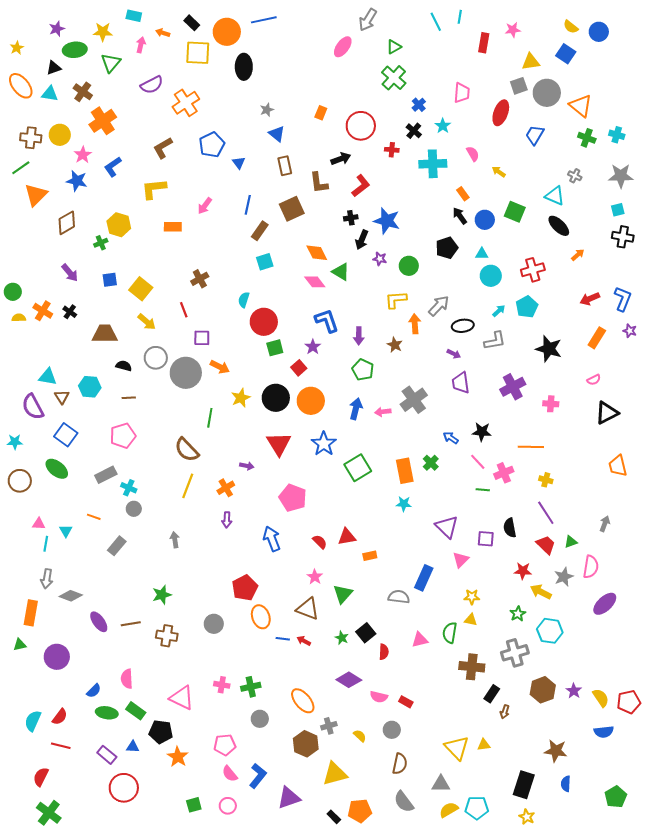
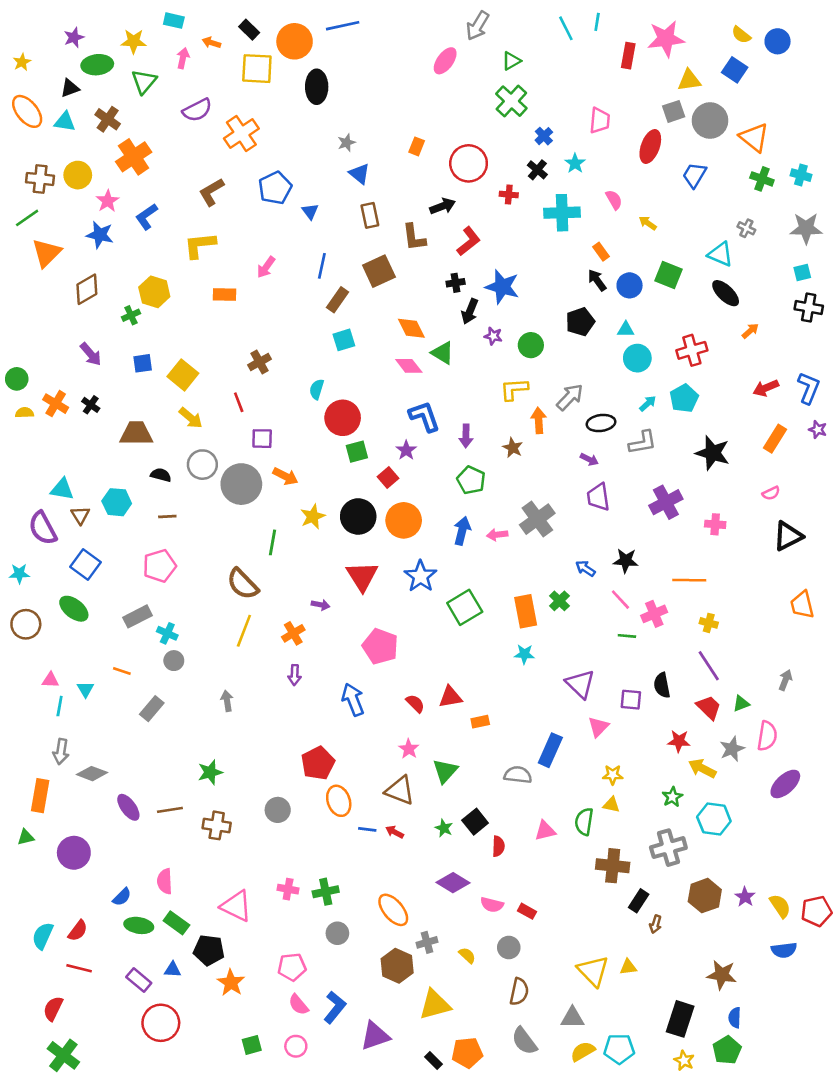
pink star: (513, 30) -> (666, 39), size x1.8
green pentagon: (616, 797) -> (727, 1050), moved

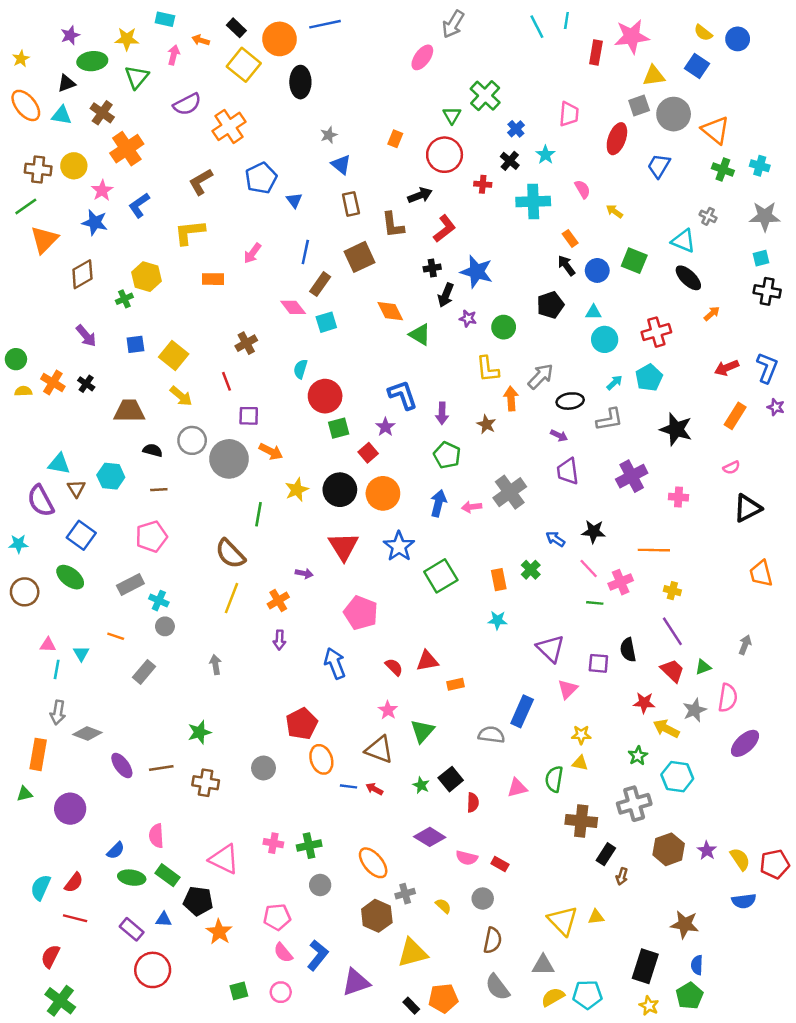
green triangle: (511, 61) -> (452, 115), moved, turned -30
yellow square: (257, 69) -> (244, 65), turned 36
pink diamond: (409, 366) -> (293, 307), moved
yellow L-shape: (514, 389) -> (488, 369), turned -92
orange rectangle: (526, 611) -> (499, 580), size x0.7

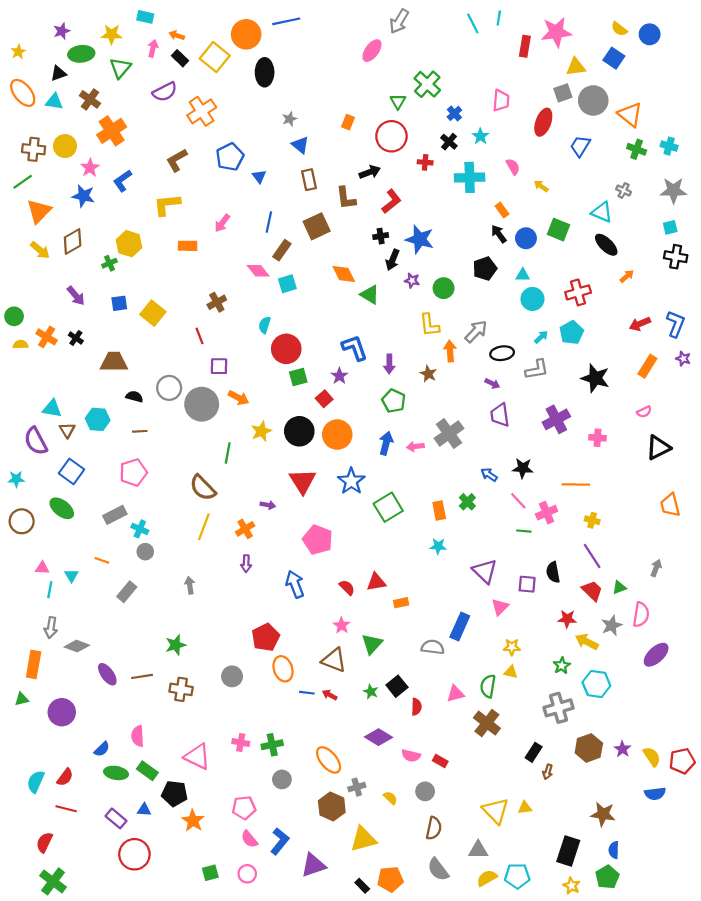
black rectangle: (236, 28) -> (180, 58), moved
yellow arrow: (181, 396) -> (40, 250), moved
brown cross: (581, 821) -> (487, 723), moved, turned 32

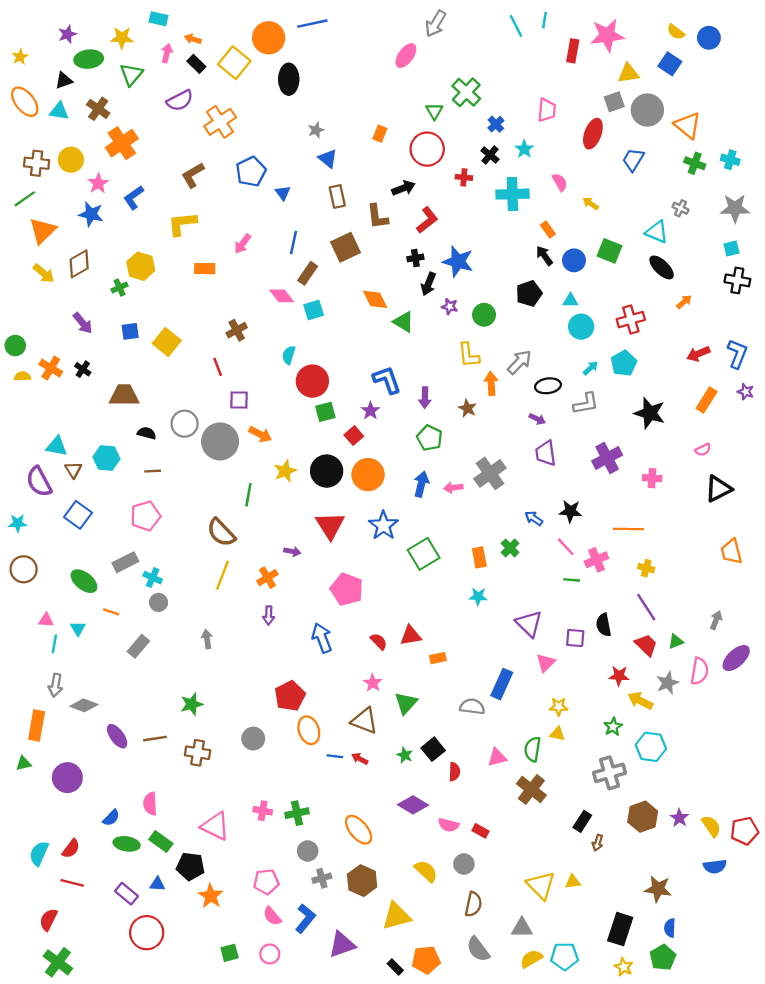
green ellipse: (62, 508) -> (84, 581), moved
purple ellipse: (656, 655) -> (736, 658), moved
gray cross: (357, 787) -> (322, 878), moved
yellow semicircle: (390, 798) -> (426, 871), size x1.5

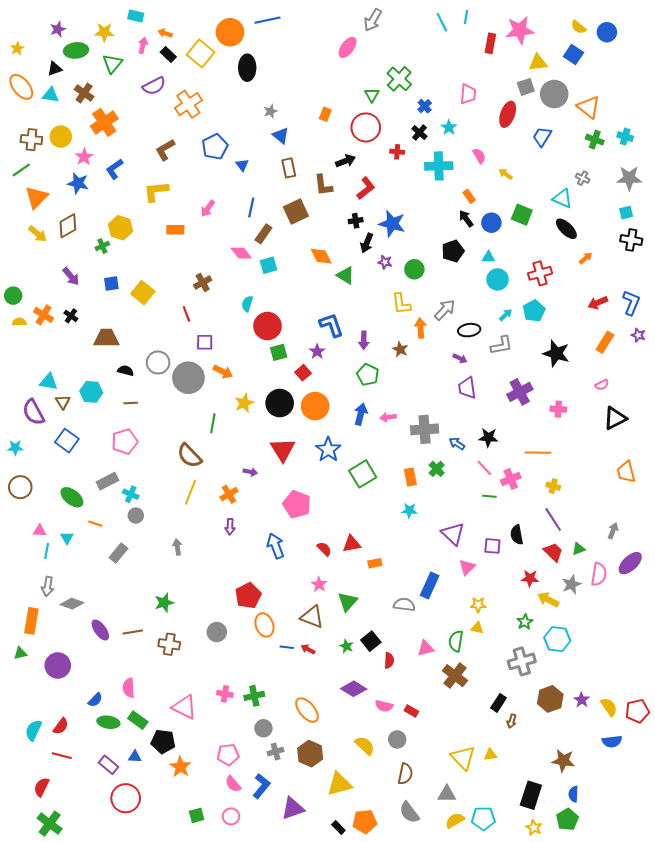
gray cross: (490, 473) -> (425, 429), moved, turned 32

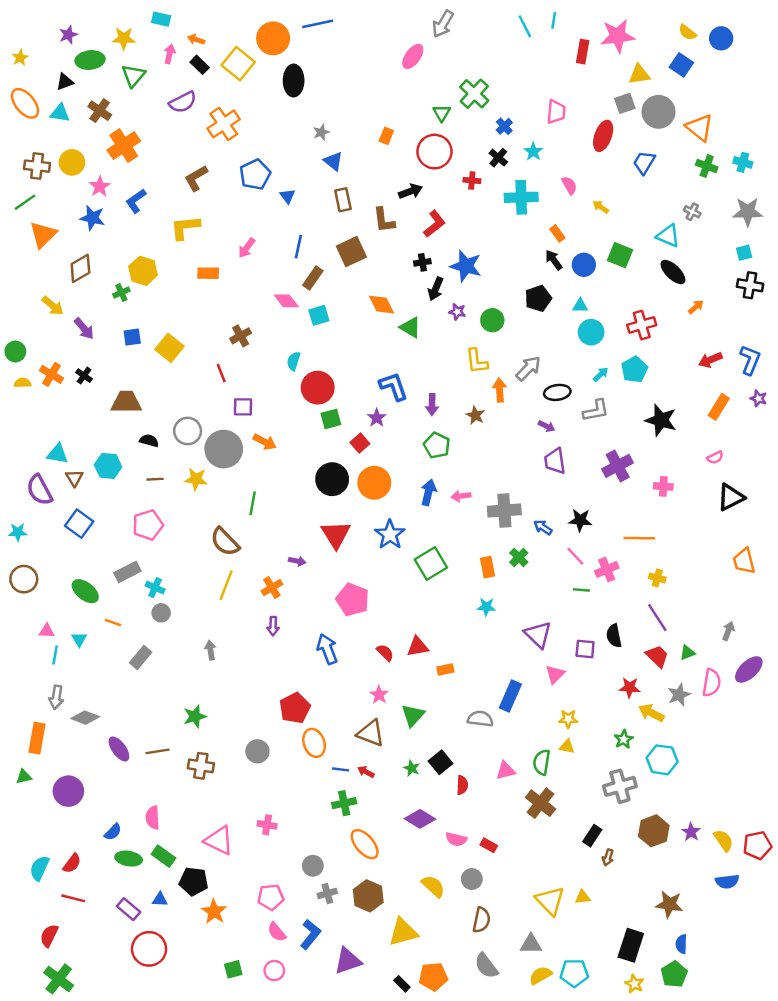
yellow arrow: (37, 234) -> (53, 306), moved
yellow star: (244, 403) -> (196, 479), moved, turned 30
green cross: (254, 696) -> (344, 803), moved

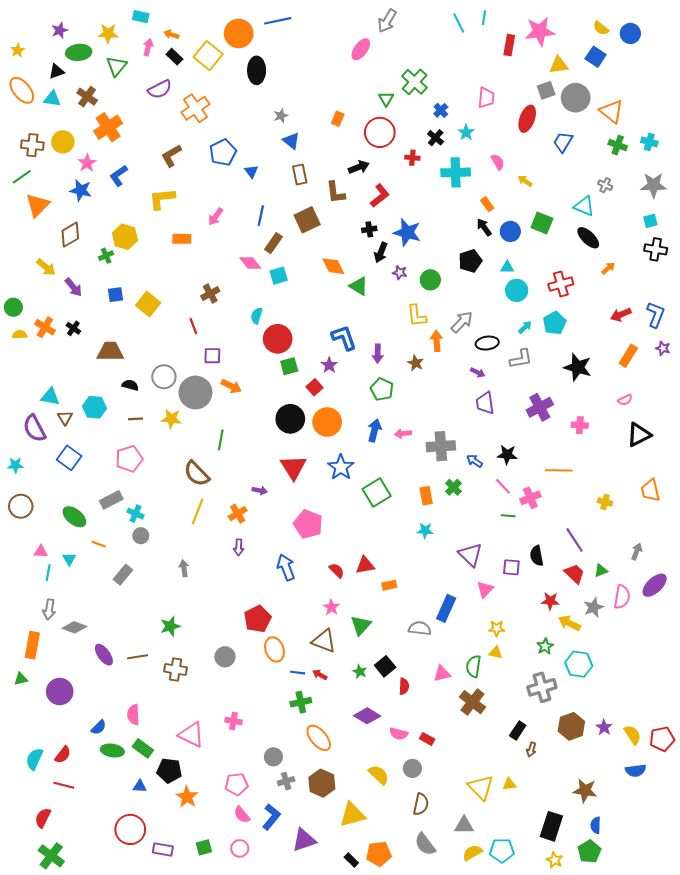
yellow cross: (657, 578) -> (605, 502), moved
purple rectangle: (129, 909) -> (163, 849), moved, turned -30

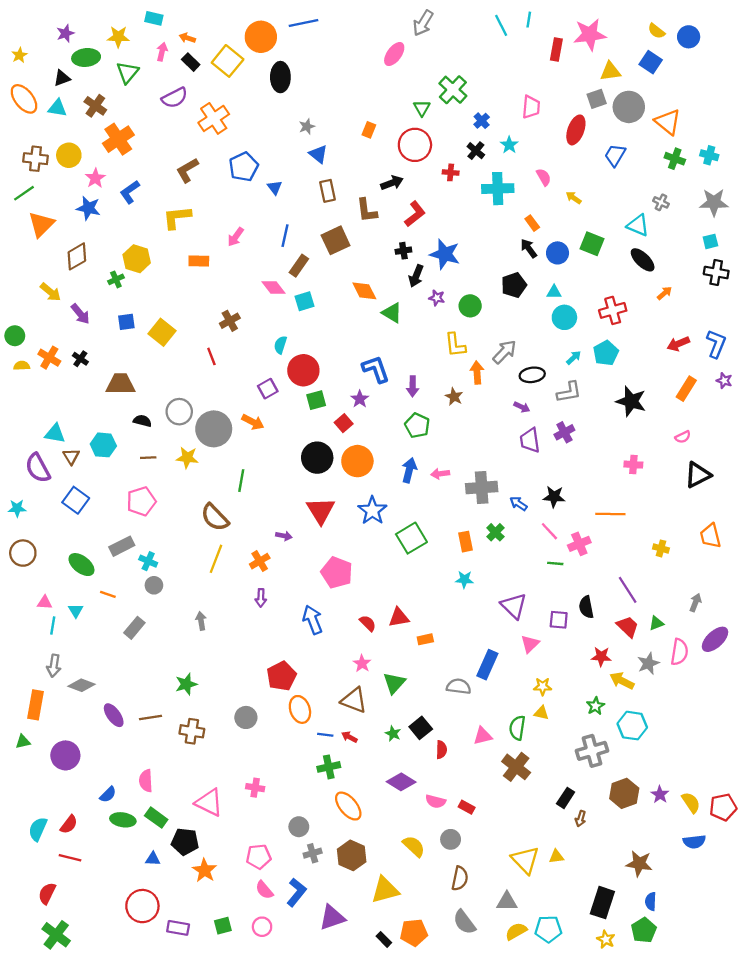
purple square: (212, 356) -> (268, 389), moved, turned -30
purple cross: (540, 407) -> (564, 432), moved, size x0.7

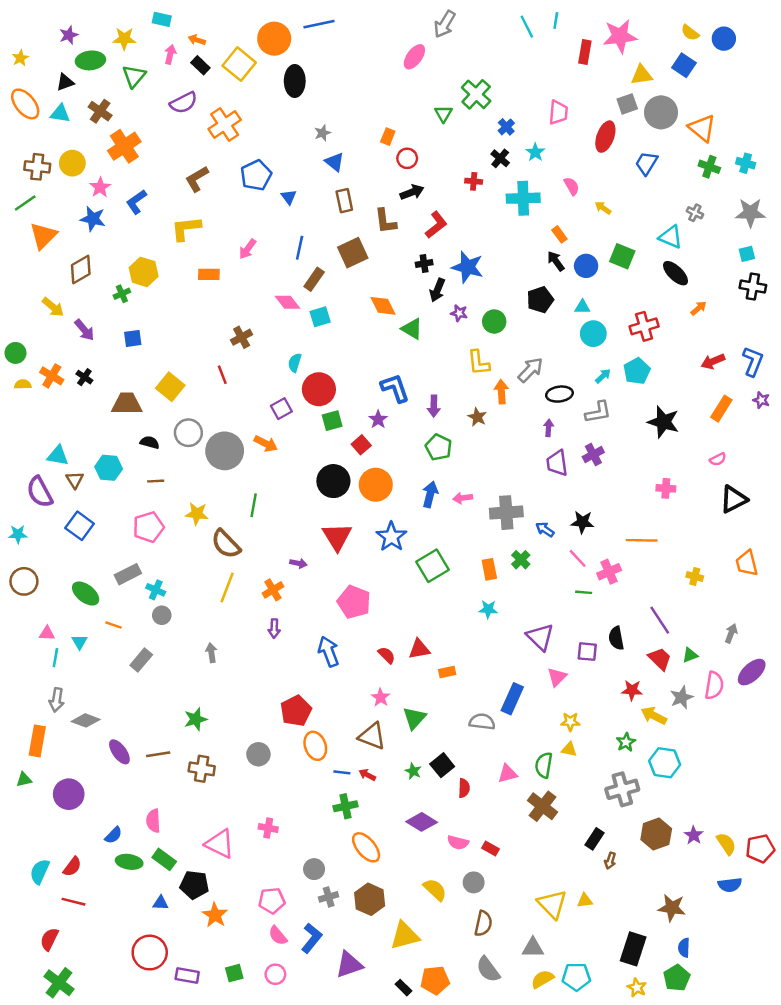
red circle: (415, 145) -> (407, 158), moved, size x0.6
yellow square: (162, 332) -> (170, 387), moved
purple arrow: (522, 407) -> (549, 428), turned -112
yellow star: (187, 458) -> (197, 514), moved

